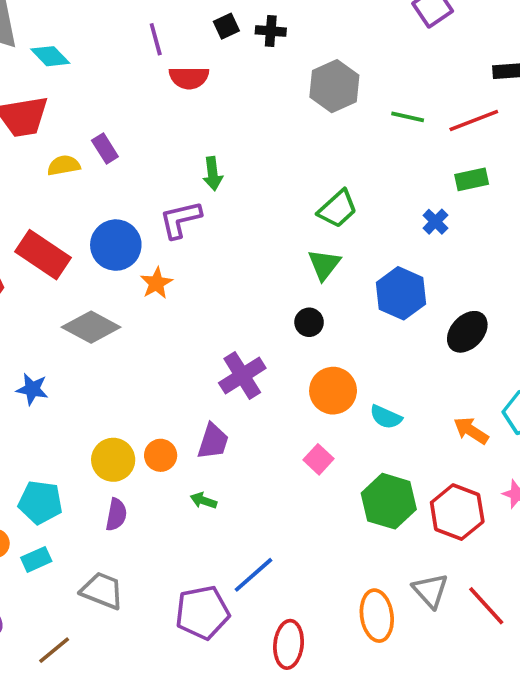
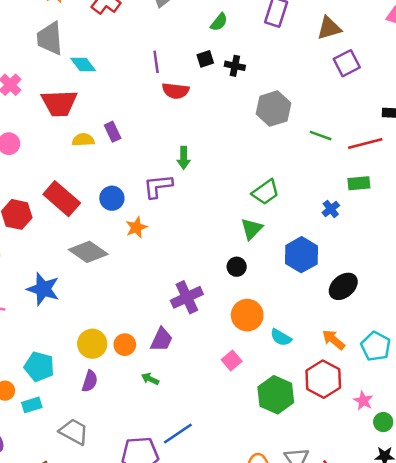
blue circle: (116, 245) -> (112, 198), size x0.7
blue star: (32, 389) -> (43, 289), size x1.5
orange arrow: (471, 431) -> (333, 340), moved
red hexagon: (457, 512) -> (323, 379), moved

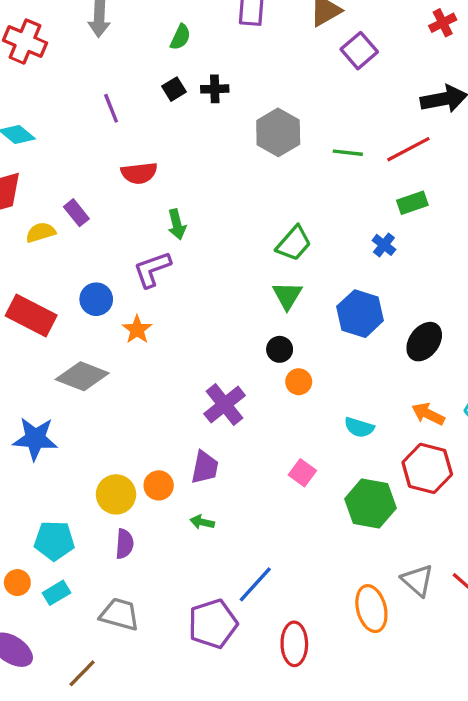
red semicircle: (176, 91) -> (139, 173), moved
orange circle: (247, 315) -> (299, 382), moved, size x0.6

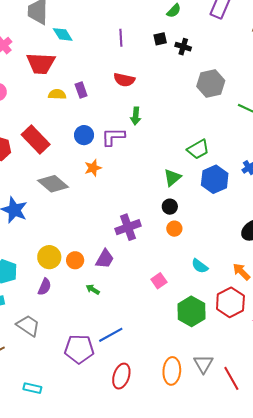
green triangle: (287, 295) -> (172, 178), moved
blue circle: (96, 299) -> (84, 135), moved
blue hexagon: (360, 314) -> (215, 179), moved

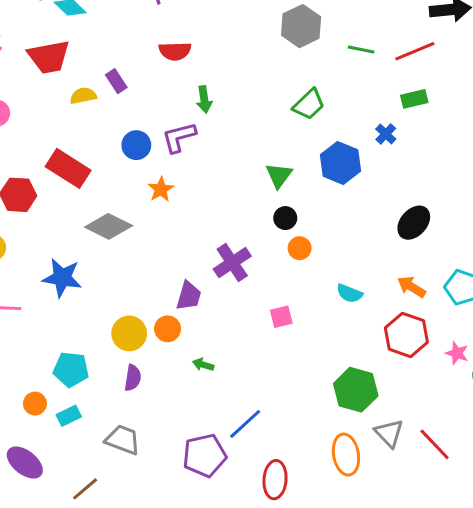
green trapezoid: (198, 149) -> (309, 104), moved
purple trapezoid: (105, 259) -> (189, 296), moved
pink square: (159, 281) -> (281, 317), moved, turned 35
green hexagon: (191, 311) -> (356, 390), moved

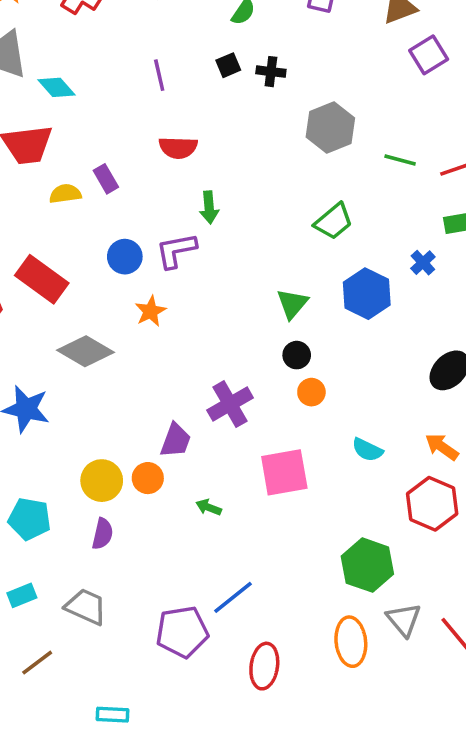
pink square: (281, 317) -> (284, 472), size x1.8
green arrow: (203, 365) -> (209, 507), moved
cyan rectangle: (69, 416) -> (22, 595), moved

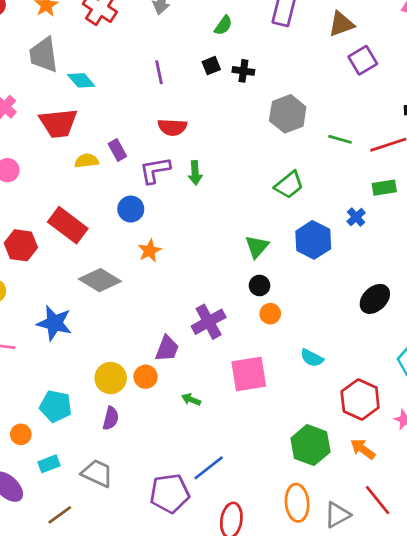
purple L-shape: (176, 251) -> (155, 170), moved
orange arrow: (442, 447) -> (363, 449), moved
gray triangle: (404, 620) -> (337, 515), moved, turned 40

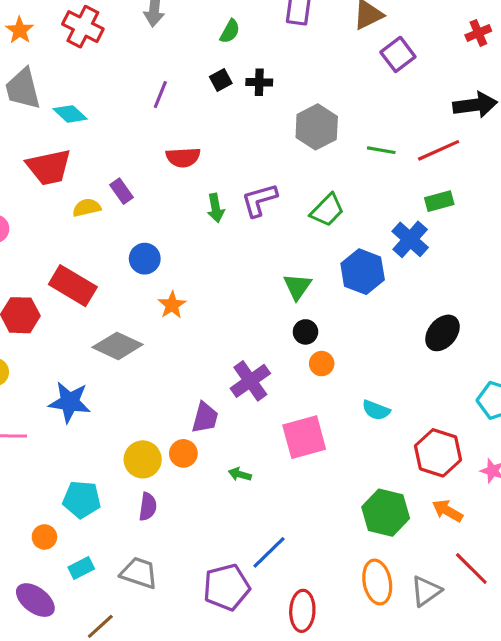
purple line: (159, 72) -> (160, 95), turned 40
purple L-shape: (155, 170) -> (259, 200), moved
blue cross: (356, 217) -> (410, 239), size x1.6

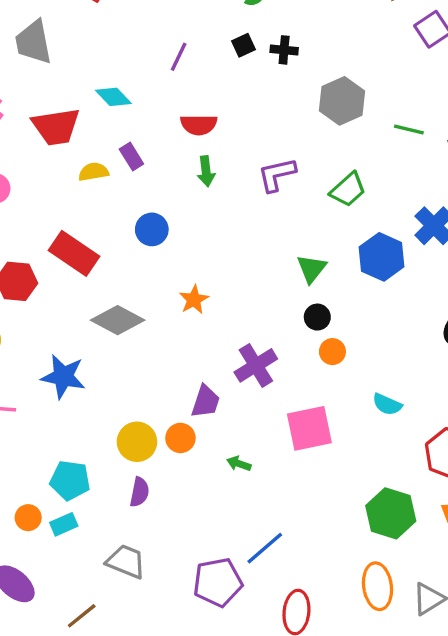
cyan diamond: (70, 114) -> (113, 97), moved
green arrow: (216, 208) -> (206, 171), moved
orange star: (172, 305) -> (194, 300), moved
cyan rectangle: (81, 568) -> (64, 524), moved

